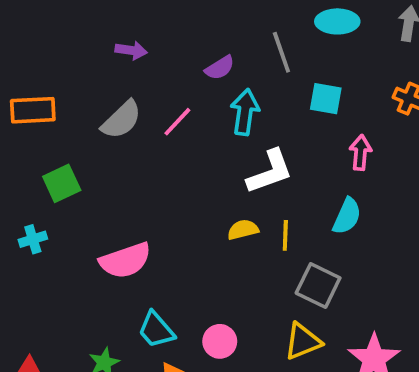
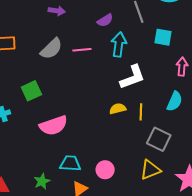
pink line: (177, 122) -> (82, 50), turned 42
green square: (62, 183) -> (31, 91), moved
cyan trapezoid: (156, 330) -> (70, 163), turned 135

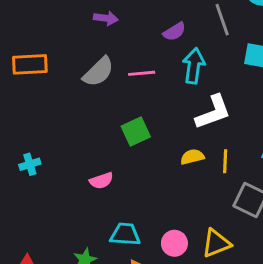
green square: (31, 91) -> (136, 131), moved
pink semicircle: (53, 126) -> (101, 181), size x0.6
yellow triangle: (150, 170) -> (216, 243), moved

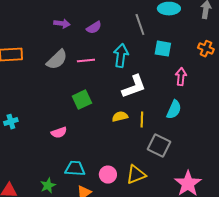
purple semicircle: (174, 32) -> (94, 28), moved

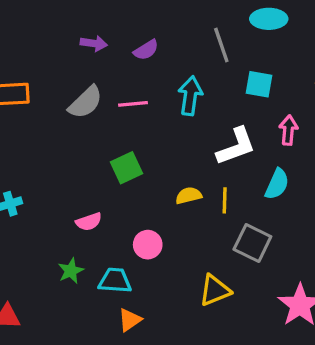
white L-shape: (134, 87) -> (236, 146), moved
pink circle: (108, 175) -> (148, 245), moved
green star: (48, 186) -> (71, 271), moved

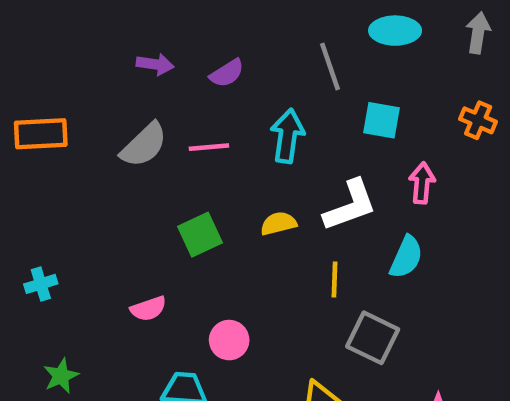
yellow semicircle: (189, 196) -> (278, 223), moved
green star: (71, 271) -> (61, 376), moved

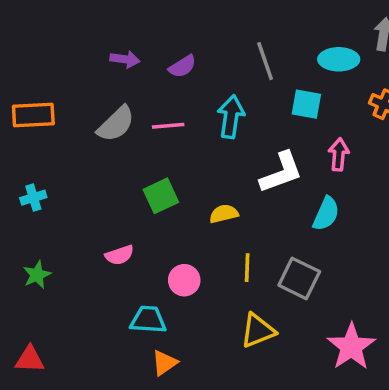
cyan ellipse: (395, 31) -> (339, 59), moved
yellow semicircle: (278, 223) -> (224, 214), moved
yellow line: (335, 279) -> (247, 268), moved
cyan cross: (41, 284) -> (33, 198), moved
green star: (61, 376) -> (37, 275), moved

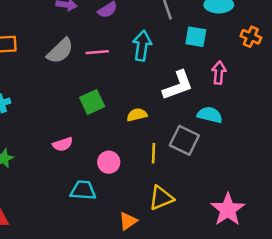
cyan semicircle: (326, 214) -> (210, 115), turned -100
gray square: (299, 278) -> (184, 140), moved
orange triangle: (164, 363) -> (128, 221), moved

